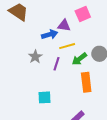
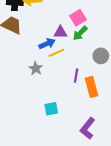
yellow line: (67, 46) -> (56, 53), moved
green arrow: (79, 59) -> (80, 33), moved
purple line: (56, 64) -> (76, 76), moved

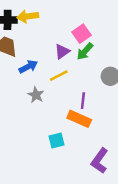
purple triangle: (60, 32) -> (62, 52), turned -32
blue arrow: (47, 44) -> (28, 67), moved
orange rectangle: (92, 87) -> (79, 119), moved, turned -48

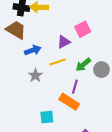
green arrow: (85, 51) -> (83, 65), moved

